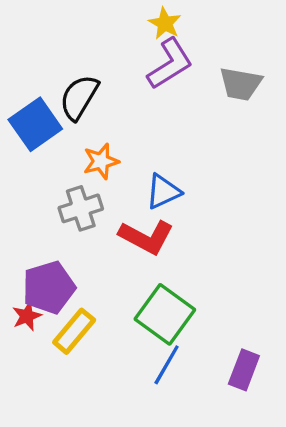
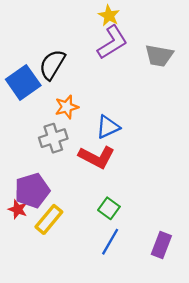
green square: (165, 314) -> (109, 208), size x0.6
red star: (27, 316) -> (18, 209), turned -30

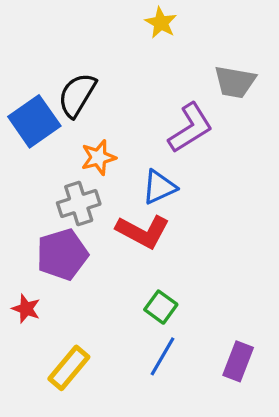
purple L-shape: (112, 42) -> (190, 128), moved
purple pentagon: (32, 190) -> (62, 254), moved
yellow rectangle: (49, 219) -> (69, 368), moved

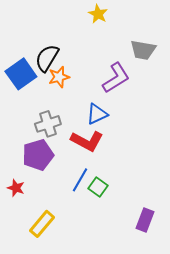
orange star: (98, 157) -> (59, 77), moved
blue line: (162, 356) -> (80, 180), moved

